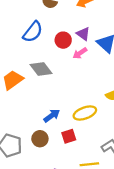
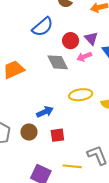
gray diamond: (41, 69) -> (58, 62), moved
yellow ellipse: (85, 113) -> (81, 95), moved

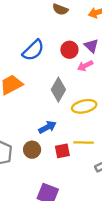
blue semicircle: (43, 27) -> (33, 50), moved
gray diamond: (58, 62) -> (58, 90), moved, turned 60
yellow line: (72, 166) -> (84, 142), moved

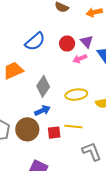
gray diamond: (58, 90) -> (43, 86), moved
brown circle: (32, 150) -> (27, 129), size x1.5

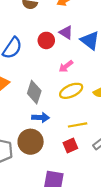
pink arrow: (80, 59) -> (66, 66), moved
blue arrow: (42, 110) -> (41, 118), turned 42
red square: (54, 133) -> (70, 145), moved

